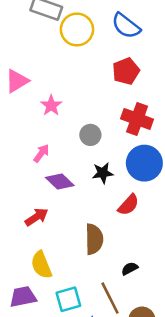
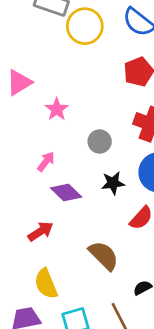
brown semicircle: (94, 239) -> (104, 256), turned -44

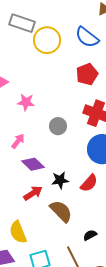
pink star: (57, 109) -> (26, 102), turned -30
black star: (113, 183) -> (60, 180), moved
red arrow: (41, 231) -> (33, 193), moved

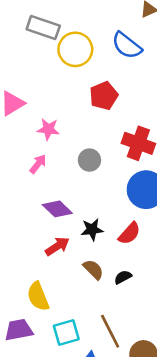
red pentagon: (87, 74) -> (104, 96), moved
pink arrow: (18, 141) -> (38, 164), moved
brown semicircle: (61, 211) -> (93, 269), size x0.7
black semicircle: (90, 235) -> (123, 277), moved

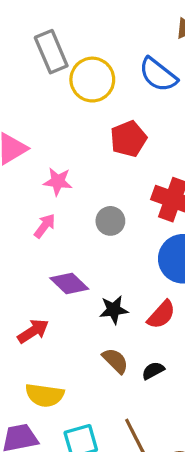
gray rectangle: (43, 28) -> (51, 52), turned 48
red arrow: (57, 246) -> (33, 331), moved
yellow semicircle: (38, 296) -> (45, 395), turned -60

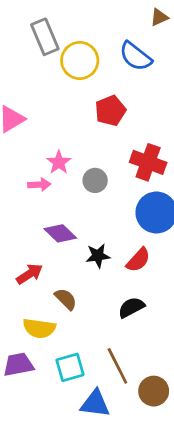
pink star: (58, 181) -> (59, 162), moved, turned 30
pink arrow: (45, 226) -> (39, 185), turned 50
brown semicircle: (115, 361) -> (66, 299), moved
black semicircle: (153, 371) -> (131, 307), size x1.4

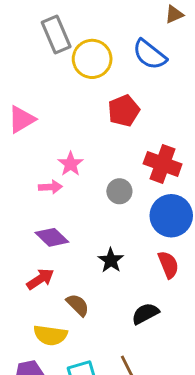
gray circle: (95, 180) -> (119, 191), moved
purple diamond: (60, 233) -> (52, 237), moved
black star: (98, 256) -> (111, 260), turned -30
red semicircle: (138, 260) -> (168, 265), moved, turned -64

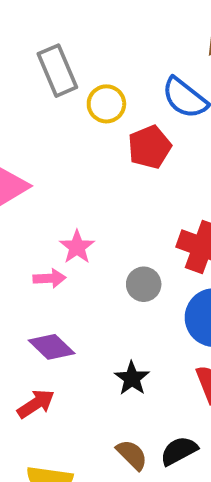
yellow circle: (92, 59) -> (106, 104), size x0.7
red pentagon: (124, 111) -> (150, 147), moved
brown semicircle: (78, 305) -> (132, 455), moved

